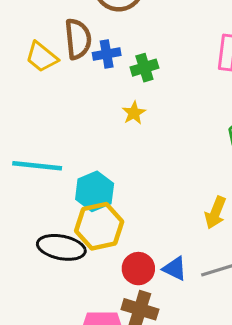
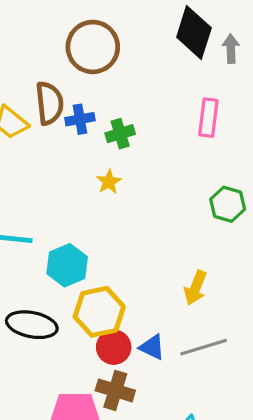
yellow hexagon: (99, 226) -> (99, 312), moved

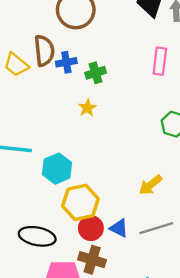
yellow arrow: (196, 288) -> (150, 185), turned 30
black ellipse: (32, 325) -> (37, 236), moved

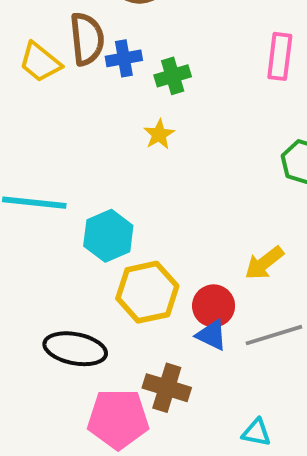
red circle: (91, 228) -> (214, 306), moved

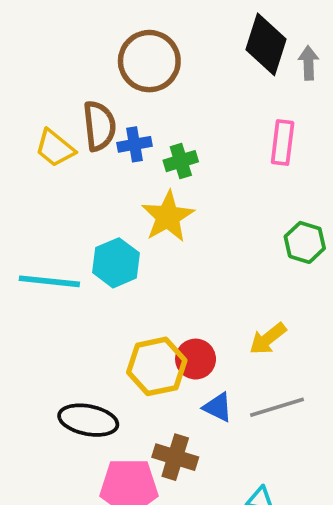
yellow star: (159, 134) -> (168, 217), size x1.8
cyan hexagon: (108, 236) -> (116, 263), moved
red circle: (214, 306) -> (196, 359), moved

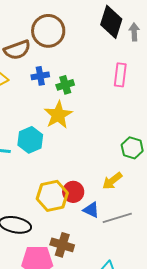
brown semicircle: (99, 126) -> (17, 50), moved, turned 76
green hexagon: (305, 242) -> (132, 148), moved
blue triangle: (218, 407) -> (91, 210), moved

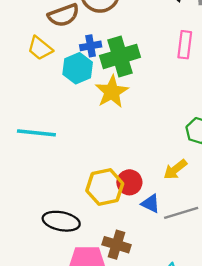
green cross: (65, 85) -> (120, 56), size x1.8
cyan hexagon: (30, 140) -> (78, 68), moved

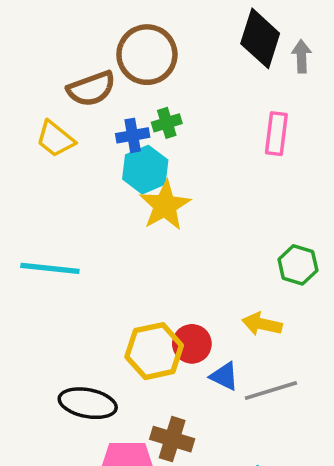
green cross: (120, 56) -> (167, 123), moved, size x0.5
cyan hexagon: (78, 68) -> (145, 170), moved
yellow arrow: (175, 169) -> (262, 324), turned 50

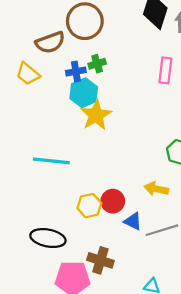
cyan line: (50, 268) -> (51, 161), moved
yellow hexagon: (154, 351) -> (89, 206), size x0.7

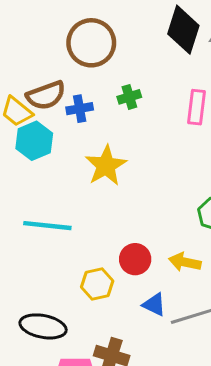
brown semicircle: (50, 42) -> (46, 95), moved
green cross: (97, 64) -> (129, 97), moved
cyan hexagon: (84, 93) -> (34, 141), moved
red circle: (113, 201) -> (135, 259), moved

